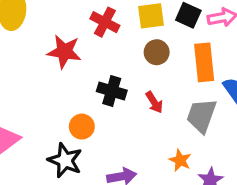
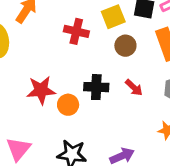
red star: (64, 52) -> (41, 90), moved
orange circle: (82, 127) -> (68, 105), moved

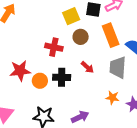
red cross: (76, 31) -> (54, 47), moved
black cross: (96, 87) -> (62, 77), moved

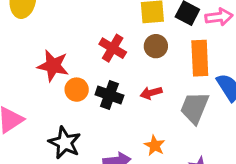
red arrow: (87, 67) -> (151, 93), turned 104
orange star: (112, 98) -> (155, 145), moved

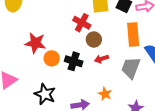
brown circle: (156, 46) -> (94, 39), moved
red cross: (113, 48) -> (82, 23), moved

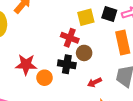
red arrow: (101, 59) -> (95, 82), moved
black cross: (74, 61) -> (67, 64), moved

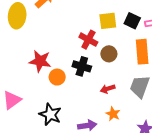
brown circle: (84, 53) -> (109, 54), moved

